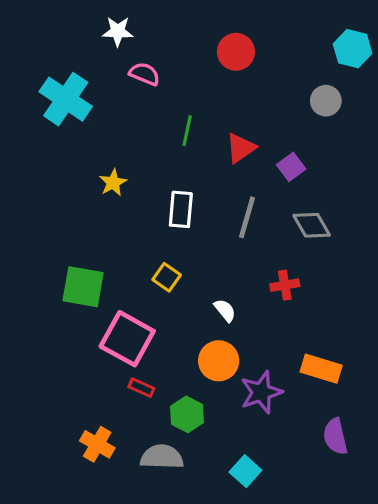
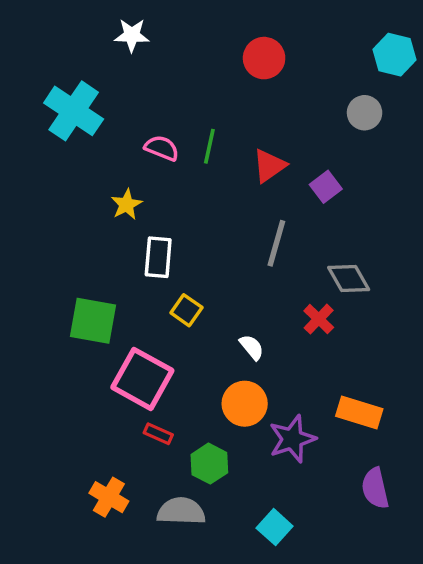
pink semicircle: (145, 74) -> (162, 148), moved
white rectangle: (181, 209) -> (158, 257), moved
gray diamond: (312, 225) -> (349, 278), moved
red cross: (285, 285) -> (319, 319), turned -36

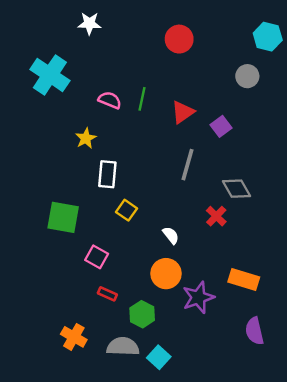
pink square: (142, 379) -> (97, 257), size x0.6
cyan square: (275, 527) -> (159, 357), moved

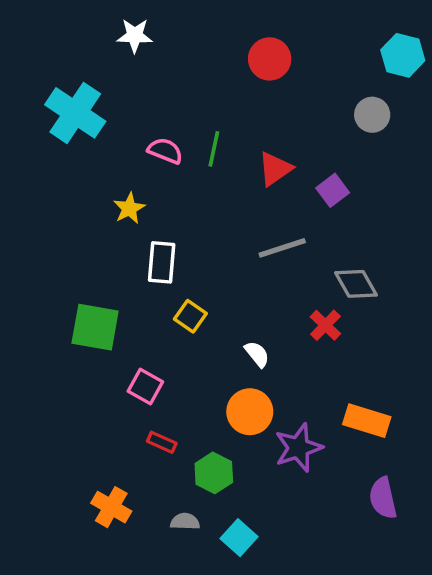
gray line: (188, 165) -> (282, 248), turned 56
gray semicircle: (123, 347) -> (185, 521), size x0.6

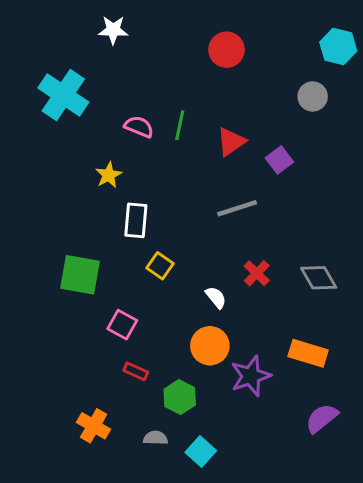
gray diamond: (356, 284) -> (319, 278), moved
red cross: (325, 325) -> (257, 273), moved
purple semicircle: (383, 498) -> (322, 418), turned 64

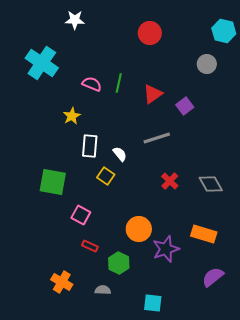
white semicircle: (216, 297) -> (120, 154), moved
cyan square: (201, 451) -> (153, 303), moved, turned -36

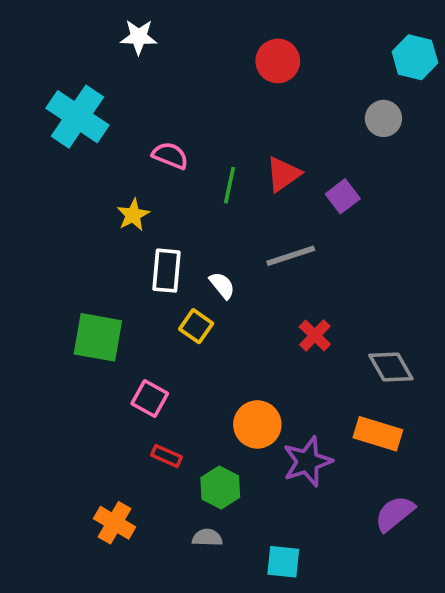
green line: (119, 83) -> (230, 185), moved
gray diamond: (211, 184) -> (391, 367), moved
gray semicircle: (103, 290) -> (207, 538), moved

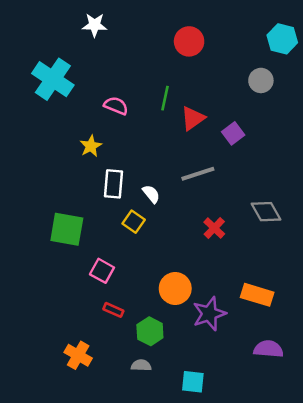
green line: (230, 185) -> (165, 98), moved
gray diamond: (391, 367) -> (266, 212), moved
purple semicircle: (395, 513) -> (268, 349), turned 44

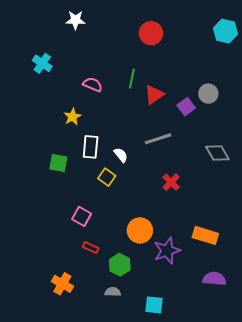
cyan cross: (53, 79) -> (42, 63), size x0.6
gray circle: (261, 80) -> (208, 94), moved
gray diamond: (266, 212) -> (217, 153), moved
green square: (67, 229) -> (58, 163), moved, size x0.7

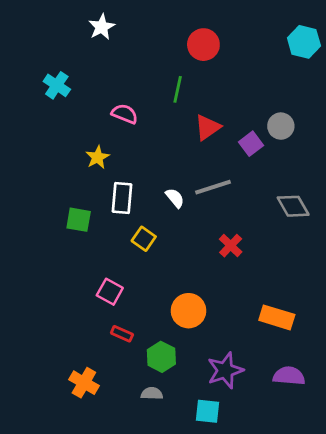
white star: (75, 20) -> (102, 27), turned -30
green line: (132, 78) -> (178, 89), moved
white semicircle: (121, 155) -> (175, 198), moved
purple star: (167, 251) -> (225, 370), moved

